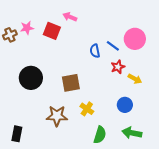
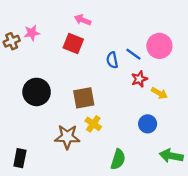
red square: (52, 31) -> (73, 44), moved
yellow cross: (87, 109) -> (93, 124), moved
green arrow: (132, 133) -> (171, 156), moved

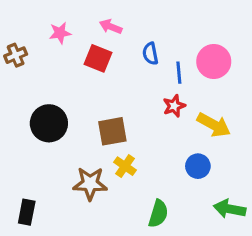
pink star: (32, 33) -> (60, 33), moved
blue line: (133, 54) -> (179, 73), turned 49
blue semicircle: (112, 60) -> (150, 54), moved
red star: (139, 79) -> (174, 106), moved
yellow arrow: (159, 93) -> (214, 125), size x1.5

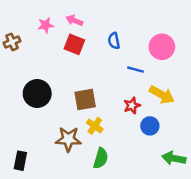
pink arrow: (111, 27) -> (74, 20), moved
blue line: (179, 73) -> (136, 70), moved, turned -70
red star: (174, 106) -> (132, 106), moved
green semicircle: (158, 214) -> (101, 158), moved

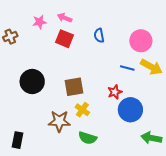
blue line: (136, 70) -> (127, 68), moved
yellow arrow: (162, 95) -> (151, 67), moved
blue circle: (150, 126) -> (130, 110), size x1.5
green semicircle: (101, 158) -> (88, 138), turned 90

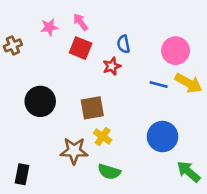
pink arrow: (65, 18) -> (81, 22), turned 32
red star: (115, 92) -> (112, 66), moved
green arrow: (151, 138) -> (189, 172), turned 30

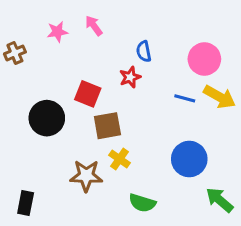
red square: (81, 48) -> (88, 94), moved
green semicircle: (109, 172) -> (142, 203), moved

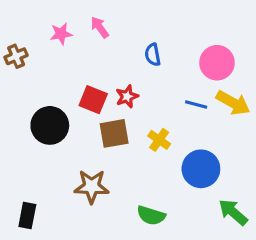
red star: (130, 77) -> (127, 96), moved
yellow cross: (120, 159) -> (159, 140), moved

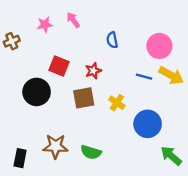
red square: (93, 100) -> (59, 66), moved
brown star: (92, 186) -> (55, 146), moved
green semicircle: (151, 215) -> (91, 152), moved

